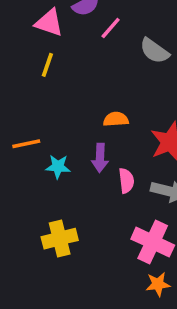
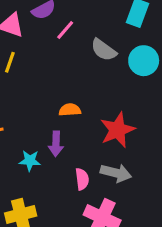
cyan star: (58, 167) -> (30, 161), moved
pink semicircle: (126, 181) -> (82, 179), moved

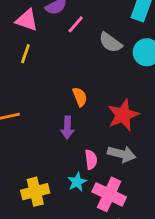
orange semicircle: (70, 110) -> (80, 97), turned 72
cyan star: (30, 161) -> (77, 182), moved, turned -30

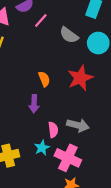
red star: (123, 115) -> (80, 78), moved

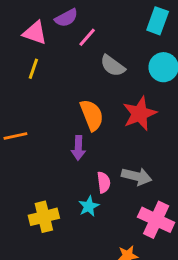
gray semicircle: (69, 35) -> (113, 66), moved
orange semicircle: (44, 79) -> (92, 115), size x1.5
pink cross: (68, 158) -> (156, 220), moved

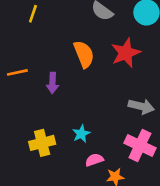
purple arrow: (78, 148) -> (53, 83), moved
gray arrow: (137, 176) -> (141, 106), moved
pink semicircle: (104, 182) -> (94, 160), moved, turned -102

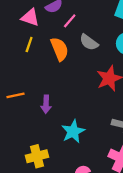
orange semicircle: (84, 54) -> (60, 49), moved
cyan star: (81, 134) -> (73, 131), moved, size x1.5

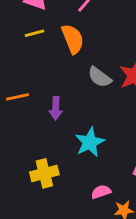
gray semicircle: (89, 42) -> (100, 77), moved
yellow line: (29, 45) -> (34, 33), turned 56

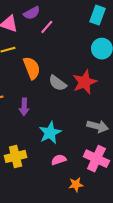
orange semicircle: (73, 39) -> (32, 68), moved
pink semicircle: (101, 192) -> (59, 160), moved

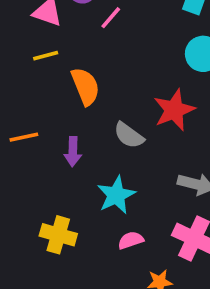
gray semicircle: (58, 83) -> (129, 135), moved
yellow cross: (16, 156) -> (58, 235), turned 30

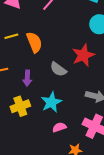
yellow line: (46, 56) -> (11, 36), moved
yellow cross: (58, 235) -> (20, 106), moved, turned -36

